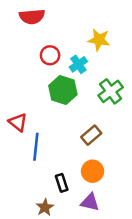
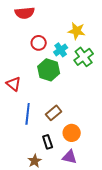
green cross: (111, 91) -> (84, 57), moved
red triangle: (18, 122) -> (14, 84), moved
brown rectangle: (91, 135) -> (54, 113), moved

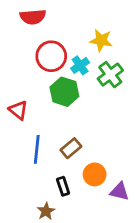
red circle: (39, 43) -> (51, 56), size x1.5
purple triangle: (70, 157) -> (120, 192), moved

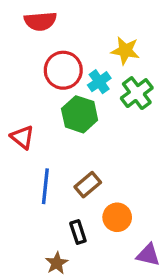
purple triangle: (120, 192) -> (148, 255), moved

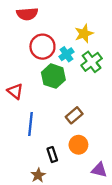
yellow star: (125, 51) -> (84, 34), turned -30
brown rectangle: (88, 185) -> (74, 115), moved

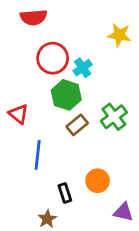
yellow star: (84, 34) -> (119, 35), moved, turned 30
green cross: (92, 62) -> (114, 117), moved
brown rectangle: (74, 115) -> (77, 125), moved

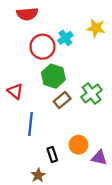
cyan cross: (83, 68) -> (65, 38), moved
purple triangle: (123, 212) -> (99, 158), moved

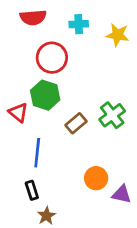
cyan cross: (65, 38) -> (79, 24), moved, turned 32
green hexagon: (53, 76) -> (45, 95), moved
black rectangle: (52, 155) -> (32, 190), moved

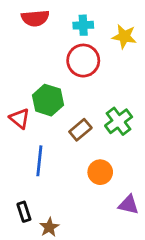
red circle: (52, 58) -> (83, 61), moved
orange circle: (96, 178) -> (100, 172), moved
black rectangle: (32, 190) -> (24, 212), moved

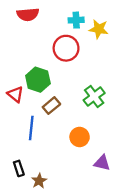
cyan cross: (83, 25) -> (76, 20), moved
brown rectangle: (80, 130) -> (51, 106), moved

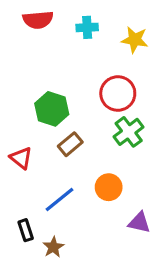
cyan cross: (76, 20) -> (87, 27), moved
red circle: (66, 48) -> (118, 94), moved
red triangle: (15, 94) -> (21, 158), moved
blue line: (31, 128) -> (59, 199), moved, turned 45

